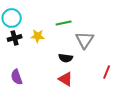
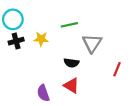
red line: (107, 72) -> (117, 69), moved
purple semicircle: (17, 77) -> (43, 93), moved

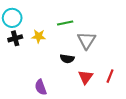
red line: (117, 69) -> (110, 76), moved
red triangle: (71, 86) -> (86, 77), moved, turned 35

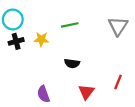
gray triangle: (87, 40) -> (118, 26), moved
red triangle: (86, 77) -> (86, 92), moved

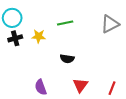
gray triangle: (118, 26) -> (110, 24), turned 30
red line: (118, 82) -> (112, 88), moved

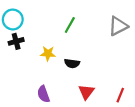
green line: (65, 23) -> (70, 25), turned -49
yellow star: (39, 36) -> (48, 54), moved

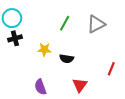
gray triangle: (118, 26) -> (96, 24), moved
red line: (120, 95) -> (111, 69), moved

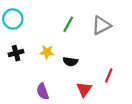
black cross: (15, 38) -> (16, 53), moved
red line: (111, 69) -> (109, 75), moved

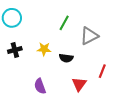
gray triangle: (101, 25) -> (89, 36), moved

